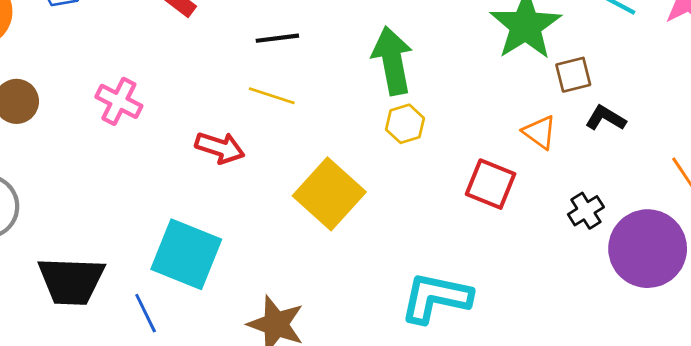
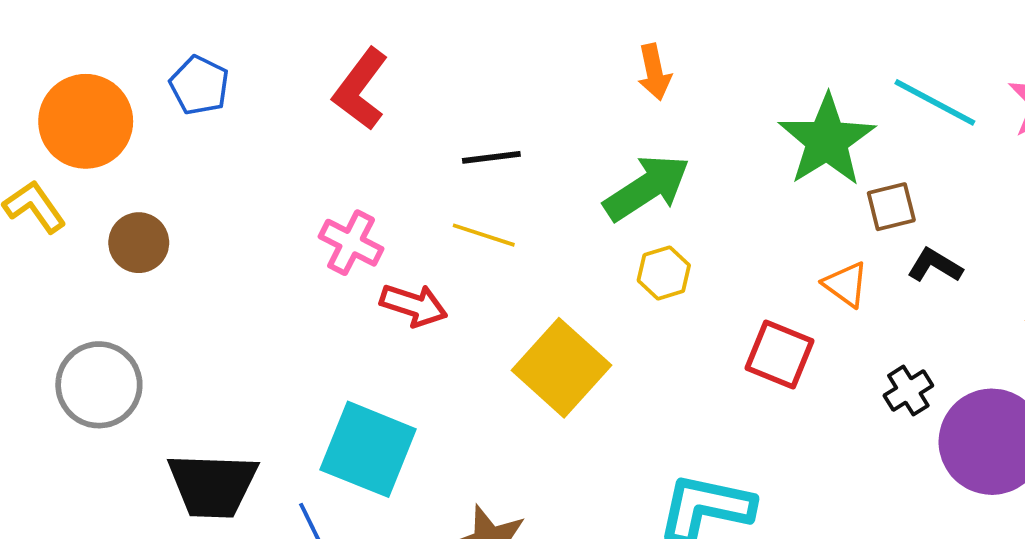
green arrow: (392, 61) -> (647, 188), turned 68
pink cross: (119, 101) -> (351, 243), moved

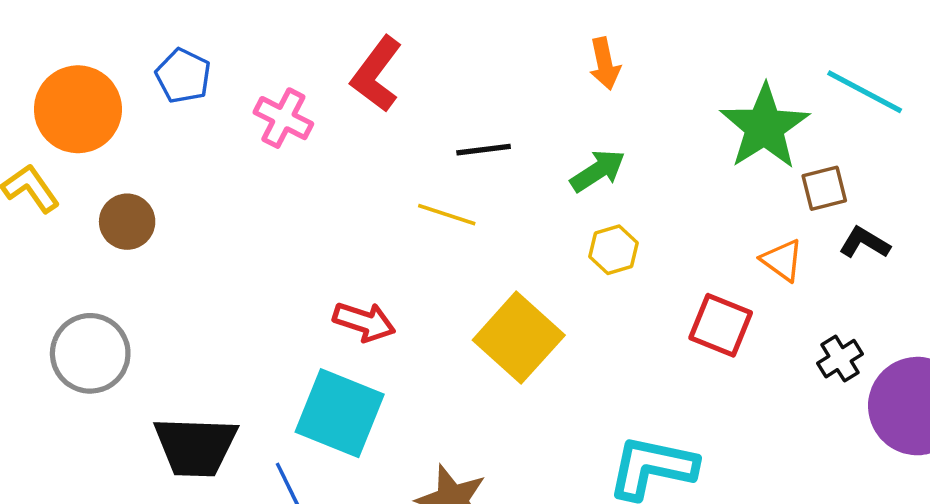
red L-shape: (361, 89) -> (376, 74), moved
black line: (491, 157) -> (484, 150), moved
green arrow: (647, 188) -> (598, 171), size x0.7
pink cross: (351, 243) -> (283, 118), moved
red arrow: (414, 305) -> (364, 322), moved

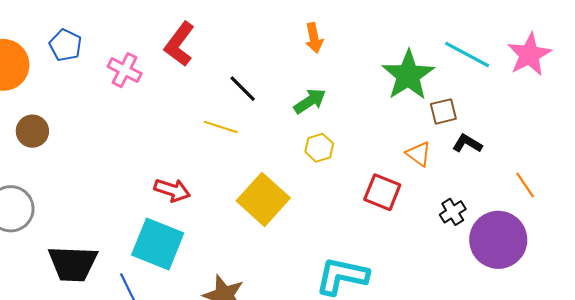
black line: (484, 150) -> (243, 89), turned 52

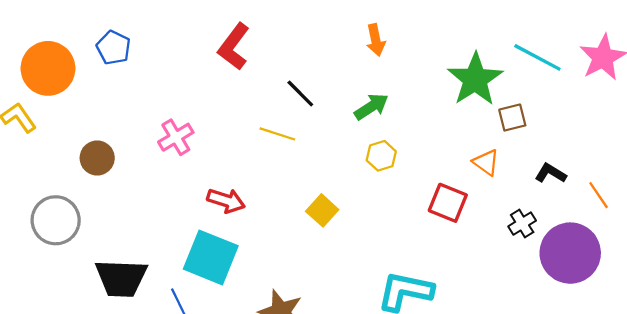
pink cross: (125, 70) -> (176, 137), moved, turned 32
brown circle: (32, 131) -> (97, 158), moved
black L-shape: (467, 144) -> (551, 173), moved
yellow square: (263, 199) -> (322, 210), size x0.6

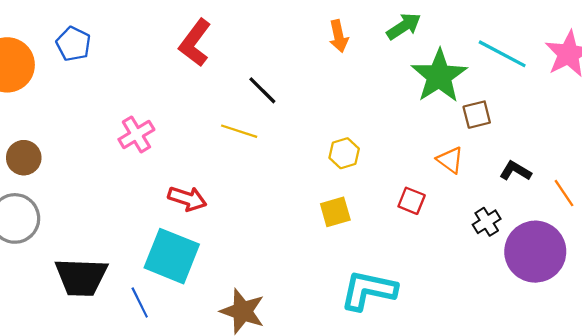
green arrow: (371, 107) -> (404, 26), moved
brown circle: (97, 158) -> (24, 158), moved
red square: (448, 203) -> (412, 201), size x0.7
yellow square: (322, 210) -> (335, 212), moved, turned 32

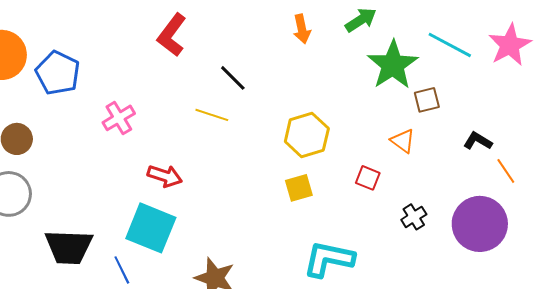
blue pentagon: (73, 44) -> (58, 73), moved, size x1.4
yellow hexagon: (344, 153) -> (307, 135), size x1.6
black L-shape: (515, 171) -> (478, 141), moved
black cross: (487, 222) -> (414, 217), moved

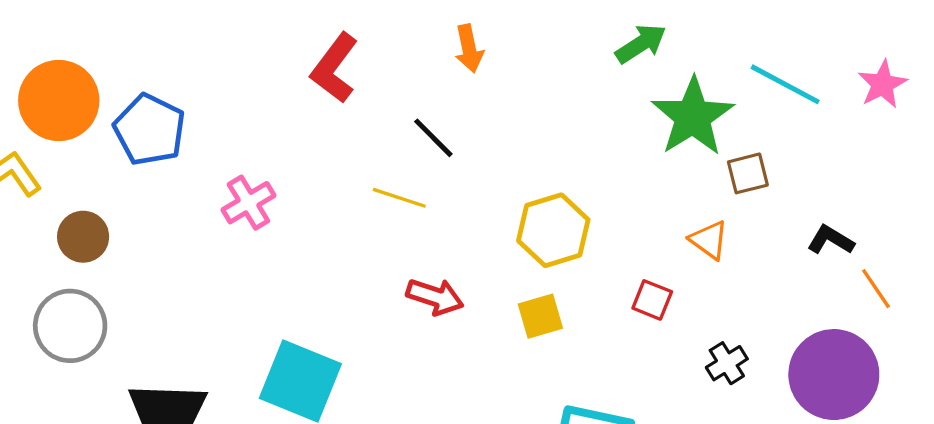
orange arrow: (302, 29) -> (469, 49), moved
pink star: (510, 45) -> (882, 84), size x0.7
red arrow: (165, 176) -> (435, 297), moved

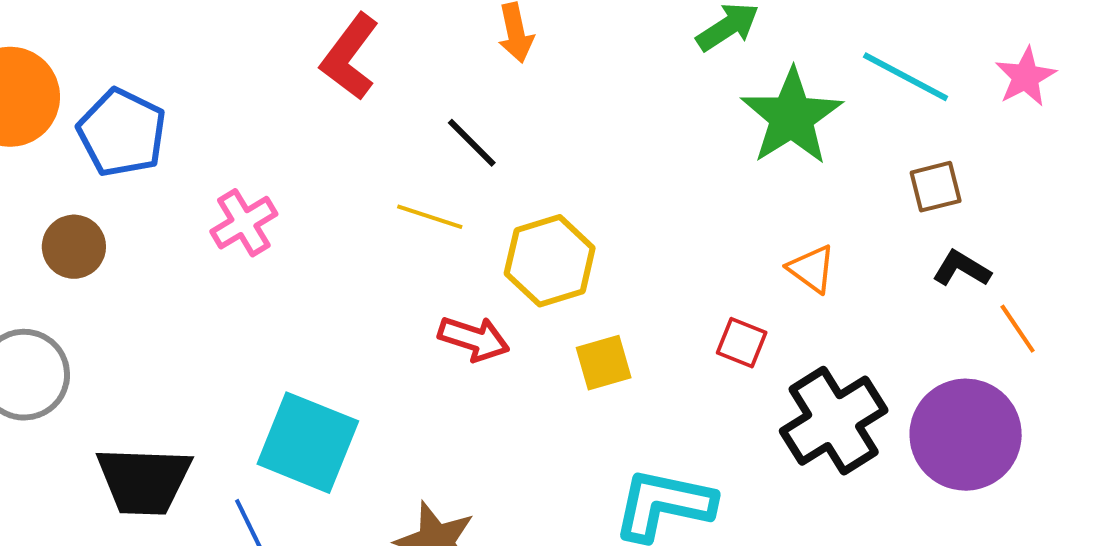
brown square: (748, 173) -> (936, 187), moved
yellow hexagon: (553, 230) -> (550, 261), moved
brown circle: (83, 237) -> (74, 247), moved
black cross: (727, 363) -> (834, 421), size x2.0

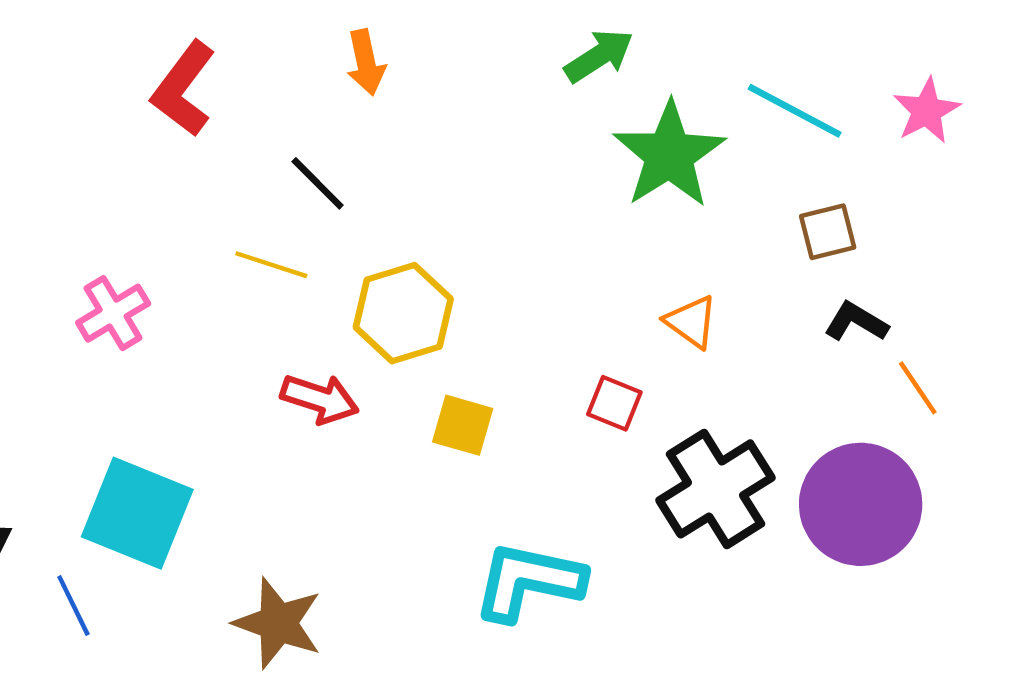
pink cross: (244, 223) -> (113, 313), moved
yellow square: (604, 363) -> (463, 425), turned 32

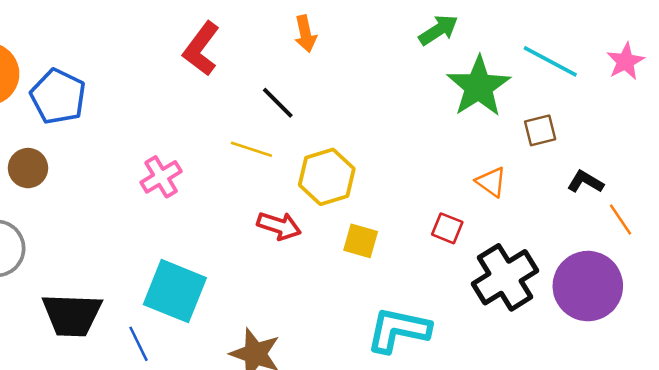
brown square: (828, 232) -> (540, 130), moved

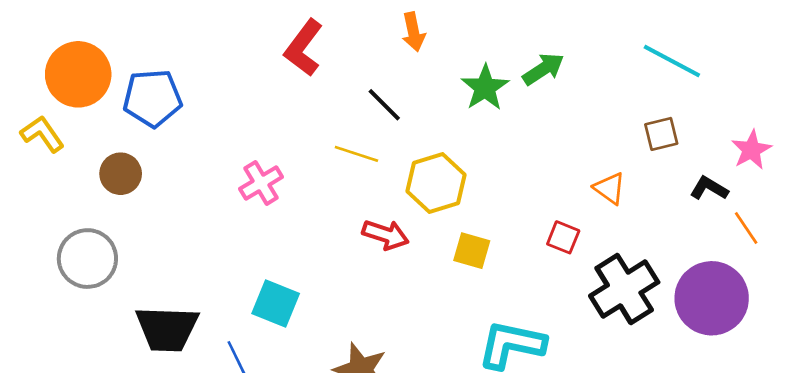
green arrow: (438, 30) -> (543, 69), moved
pink star: (626, 61) -> (751, 150), moved
green star: (479, 86) -> (485, 88), moved, size x0.7
blue pentagon: (58, 97) -> (152, 98), turned -30
cyan square: (175, 291) -> (276, 304), size x0.7

